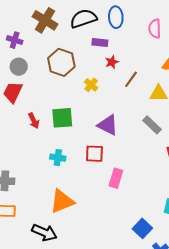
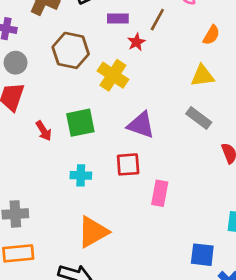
brown line: (131, 79) -> (157, 20), moved
yellow cross: (91, 85) -> (113, 75), size x1.6
blue square: (142, 228) -> (202, 255), turned -30

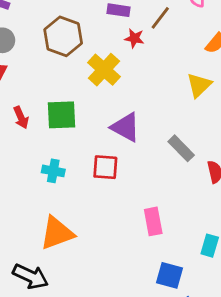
red star: (136, 42) -> (134, 38), turned 30
yellow triangle: (202, 76) -> (199, 85), turned -45
gray rectangle: (199, 118) -> (181, 148), moved
pink rectangle: (160, 193) -> (153, 221), moved, turned -30

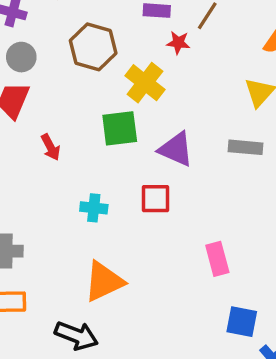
green square: (62, 115) -> (120, 128), moved
gray rectangle: (181, 148) -> (245, 147), moved, turned -36

